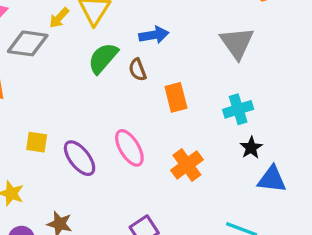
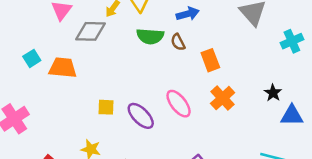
green semicircle: (103, 58) -> (150, 36), turned -120
cyan cross: (238, 109) -> (292, 41), moved
orange cross: (187, 165) -> (223, 98), moved

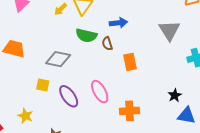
gray diamond: (90, 31) -> (58, 59), moved
orange cross: (223, 98) -> (130, 111), moved, turned 30

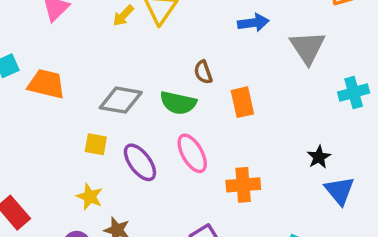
blue arrow: (118, 23) -> (253, 23), moved
green semicircle: (86, 35) -> (178, 103), moved
blue triangle: (186, 115) -> (339, 191), turned 42
yellow star: (25, 116) -> (90, 197), moved

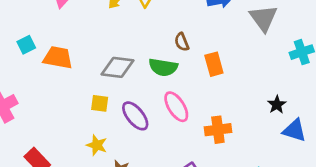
blue triangle: (339, 191) -> (294, 130), turned -30

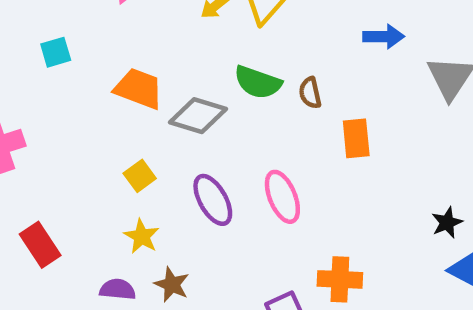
orange trapezoid: (58, 58) -> (139, 89), moved
green semicircle: (163, 67) -> (258, 82), moved
yellow square: (100, 103) -> (140, 176), moved, turned 36
orange cross: (218, 130) -> (340, 279), moved

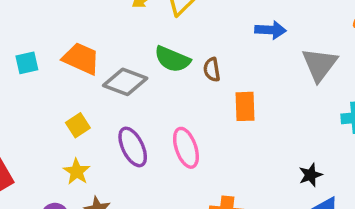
cyan square: (56, 52) -> (27, 63), moved

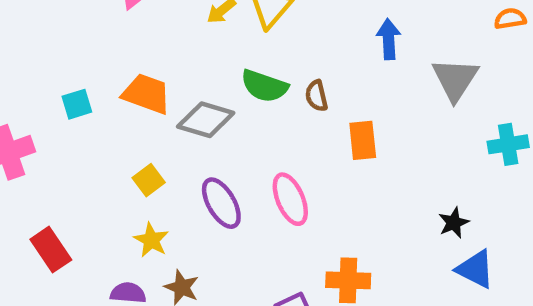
blue arrow: (271, 30) -> (389, 39), turned -92

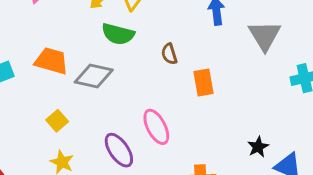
green semicircle: (264, 86) -> (118, 34), moved
purple ellipse: (221, 203) -> (119, 150), moved
black star: (454, 223) -> (258, 147), moved

